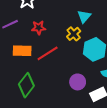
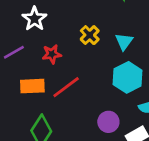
cyan triangle: (84, 16) -> (124, 42), moved
yellow cross: (74, 34) -> (90, 35), moved

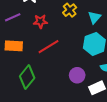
orange rectangle: (32, 86) -> (14, 46), moved

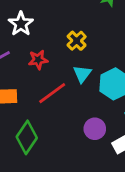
cyan triangle: (94, 17) -> (82, 74), moved

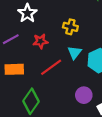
yellow cross: (77, 41) -> (70, 27), turned -32

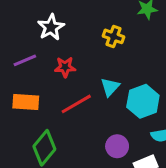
yellow cross: (70, 27) -> (114, 36), moved

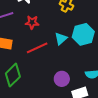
cyan hexagon: (143, 101) -> (83, 34), moved

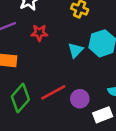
red line: (37, 48) -> (53, 92), moved

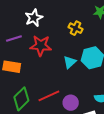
red star: (39, 33) -> (41, 46), size x1.5

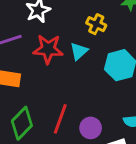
cyan triangle: (70, 62) -> (79, 51), moved
red line: (49, 96) -> (60, 119), turned -45

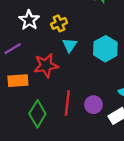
yellow cross: (96, 24) -> (59, 23), moved, turned -35
red star: (48, 49) -> (46, 65), moved

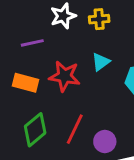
yellow cross: (59, 23) -> (99, 19), moved

